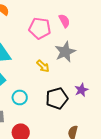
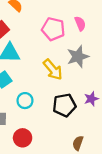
yellow arrow: (43, 66) -> (53, 70), size x1.5

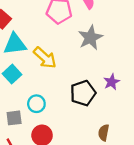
yellow arrow: (53, 70) -> (45, 58), moved
cyan circle: (25, 101) -> (36, 104), moved

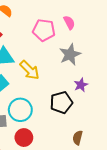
purple star: (112, 82) -> (81, 85), moved
cyan circle: (36, 104) -> (20, 110), size x1.5

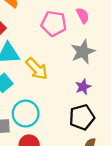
purple star: (81, 85) -> (83, 87), moved
black pentagon: (61, 102) -> (82, 117), moved

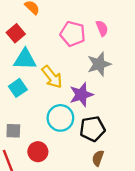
purple star: (83, 87) -> (81, 95), moved, size x1.5
cyan circle: (26, 114) -> (60, 118), moved

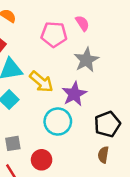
black pentagon: (92, 129) -> (107, 124), moved

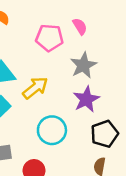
yellow arrow: (41, 82) -> (35, 88), turned -80
purple star: (74, 94) -> (86, 99), moved

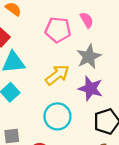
yellow arrow: (35, 88) -> (57, 75), moved
purple star: (86, 99) -> (91, 88), turned -30

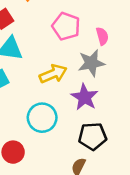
pink semicircle: (87, 20) -> (102, 36), moved

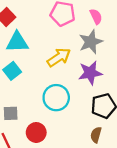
purple star: (85, 97) -> (90, 73), turned -30

